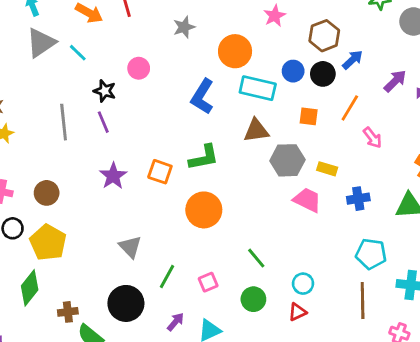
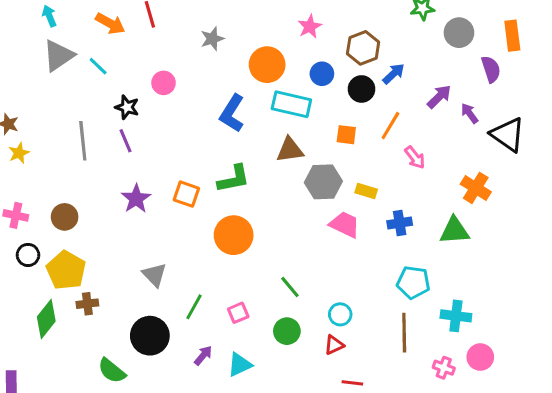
blue circle: (293, 71) -> (322, 74), moved
brown cross: (68, 312) -> (87, 304), moved

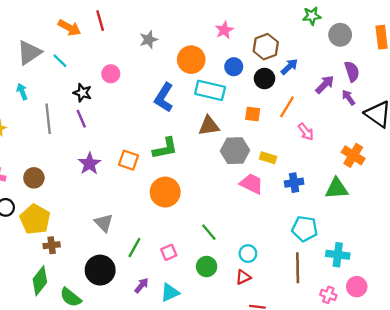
cyan arrow: (49, 16) -> (22, 92), moved
purple semicircle: (491, 69) -> (352, 71), moved
green diamond: (46, 319) -> (40, 281), moved

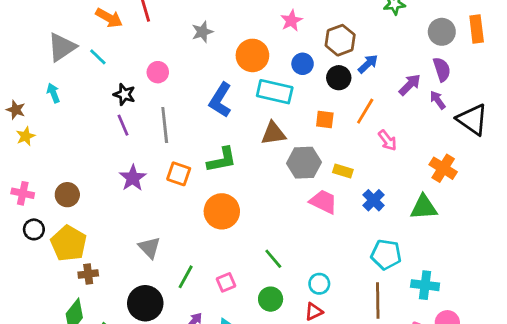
gray circle: (340, 35) -> (442, 32), moved
gray line: (48, 119) -> (165, 125), moved
blue cross: (294, 183) -> (374, 200), turned -36

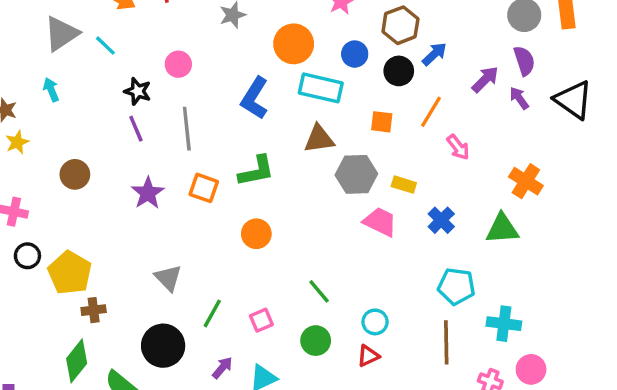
black triangle: (472, 119) -> (573, 100), moved
brown circle: (67, 195) -> (75, 174), moved
orange circle: (222, 211) -> (256, 234), size x0.7

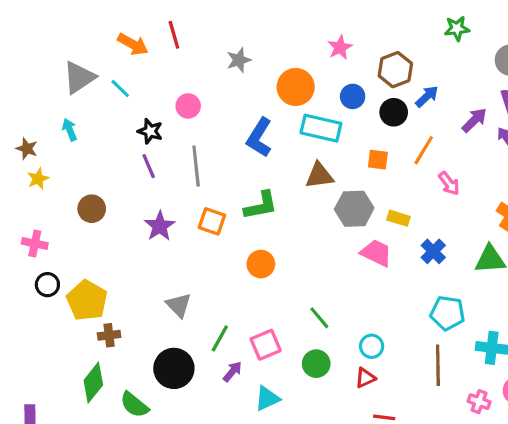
pink square: (261, 320) -> (266, 345), size x1.4
purple arrow: (222, 368) -> (232, 372), moved

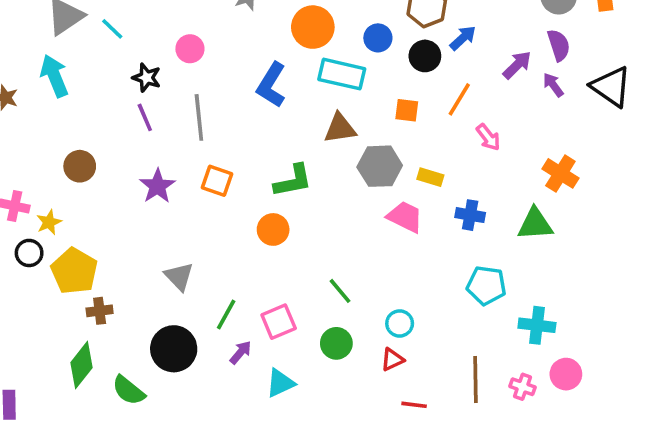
cyan arrow: (70, 130) -> (54, 76), size x1.6
yellow star: (38, 179) -> (49, 222), moved
green L-shape: (261, 206) -> (293, 181), moved
blue cross: (433, 251) -> (470, 215), turned -35
brown line: (438, 365) -> (476, 380), moved

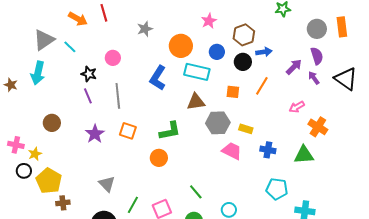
blue arrow: (463, 38) -> (264, 52), turned 35
cyan arrow: (54, 76) -> (38, 73), turned -145
pink arrow: (488, 137) -> (297, 107), moved, turned 98

